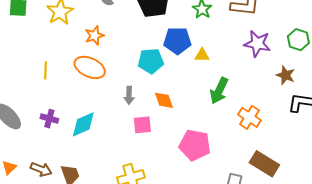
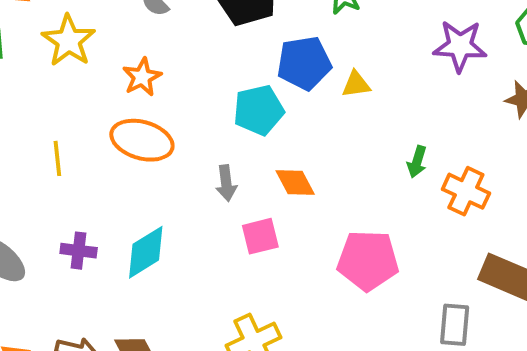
green arrow: (219, 91) -> (417, 162), moved, size x0.6

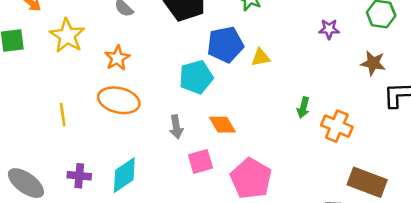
purple star: (460, 46) -> (329, 29), size x0.6
pink pentagon: (368, 260) -> (251, 178), moved, turned 30

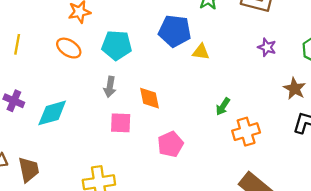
cyan pentagon: (196, 77) -> (117, 45), moved
orange ellipse: (119, 100) -> (69, 48), size x0.7
orange cross: (337, 126) -> (246, 132), turned 32
pink pentagon: (251, 178) -> (170, 144), moved, size x0.7

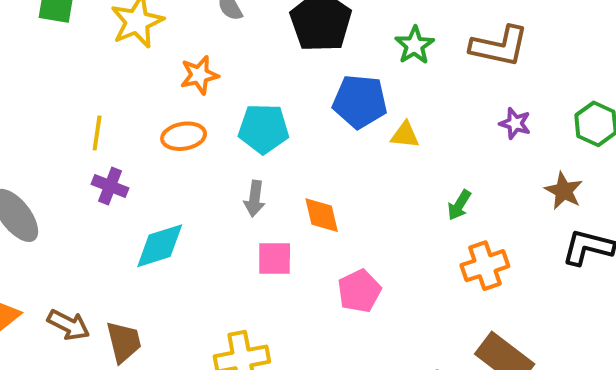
orange ellipse: (69, 48) -> (184, 136), turned -40
purple cross: (14, 101) -> (110, 186), moved
green arrow: (223, 106) -> (459, 205), moved

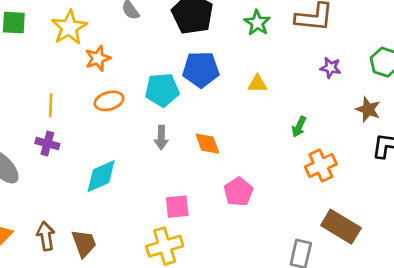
orange star: (199, 75) -> (98, 58), moved
blue pentagon: (360, 101) -> (201, 69), moved
purple cross: (110, 186) -> (47, 143), moved
pink square: (275, 258) -> (177, 207), moved
brown arrow: (69, 325) -> (46, 236), turned -120

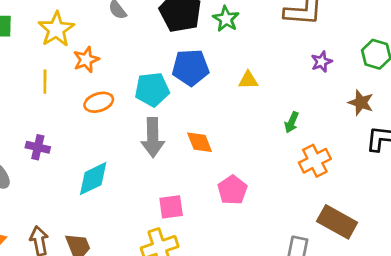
green star: (257, 23) -> (226, 19), moved
purple star: (330, 68) -> (321, 62), turned -30
yellow line: (51, 105) -> (45, 82), moved
gray arrow: (161, 138) -> (153, 138), size x1.6

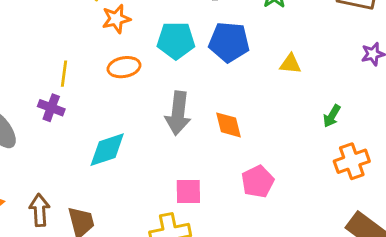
yellow line: (45, 82) -> (64, 74), moved
cyan pentagon: (152, 89) -> (176, 40), moved

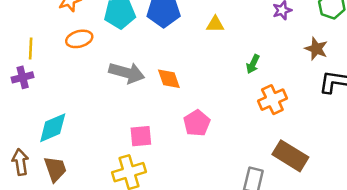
purple cross: (51, 108) -> (23, 77), turned -30
gray arrow: (178, 113) -> (127, 73), turned -76
cyan diamond: (107, 150) -> (53, 128), moved

